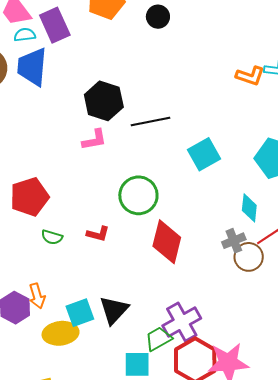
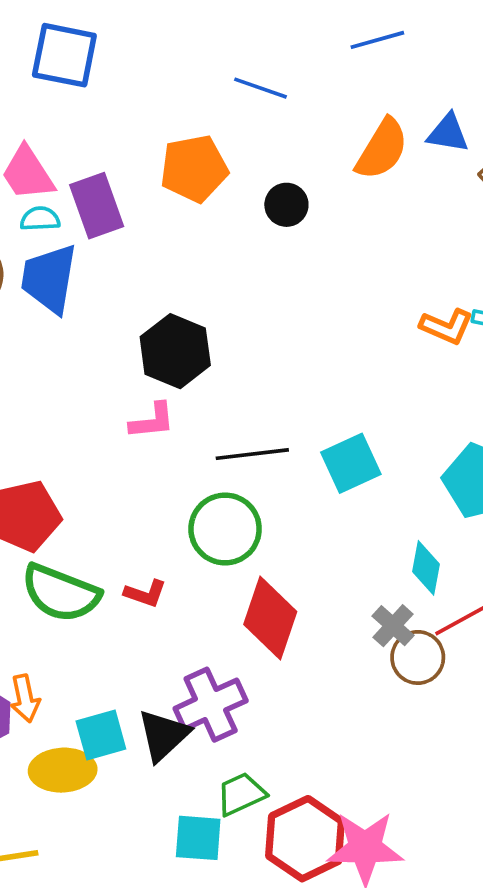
black line: (151, 122) -> (252, 454), moved
green semicircle: (52, 237) -> (61, 593), size x2.0
gray cross: (234, 241) -> (393, 626), turned -30
purple cross: (182, 322) -> (211, 705), moved

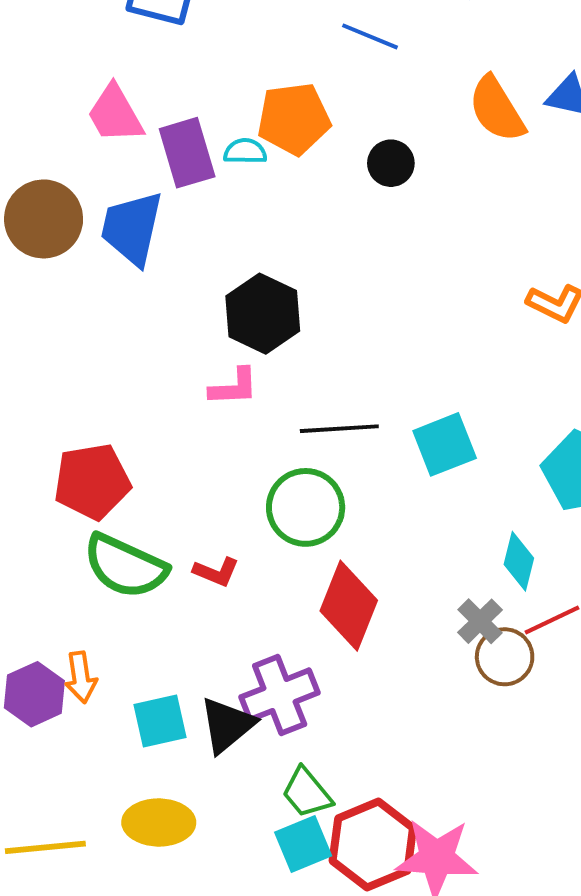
orange semicircle: (382, 149) -> (497, 109), turned 114
cyan semicircle: (40, 219) -> (245, 151), moved
yellow ellipse: (63, 770) -> (159, 822), moved
green trapezoid: (241, 794) -> (307, 793), turned -108
cyan square: (198, 838) -> (303, 844), moved, turned -30

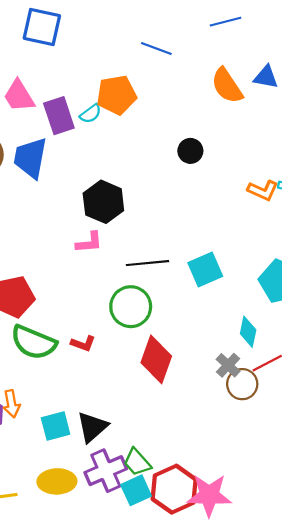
cyan semicircle: (245, 151) -> (91, 114), turned 145
black circle: (391, 163) -> (190, 151), moved
purple cross: (280, 695) -> (106, 471), moved

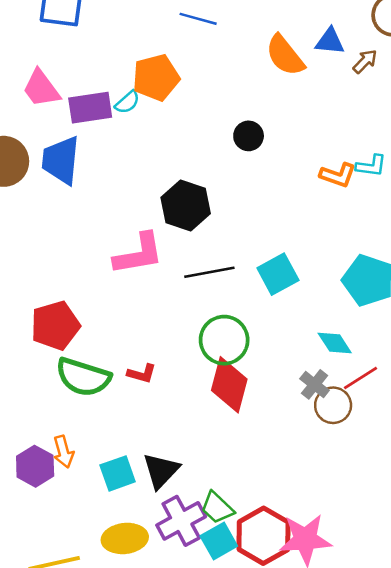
purple rectangle: (59, 116) -> (90, 108), turned -75
black hexagon: (103, 202) -> (186, 206), moved
pink L-shape: (89, 242) -> (139, 254), size x1.6
green circle: (131, 307) -> (224, 340), moved
cyan diamond: (248, 332) -> (335, 343), turned -40

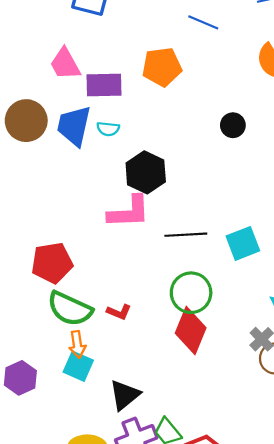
cyan semicircle: (127, 102) -> (108, 129), moved, turned 40
black hexagon: (186, 206) -> (146, 172), moved
orange arrow: (63, 452) -> (77, 344), moved
cyan square: (118, 473) -> (78, 366), moved, turned 36

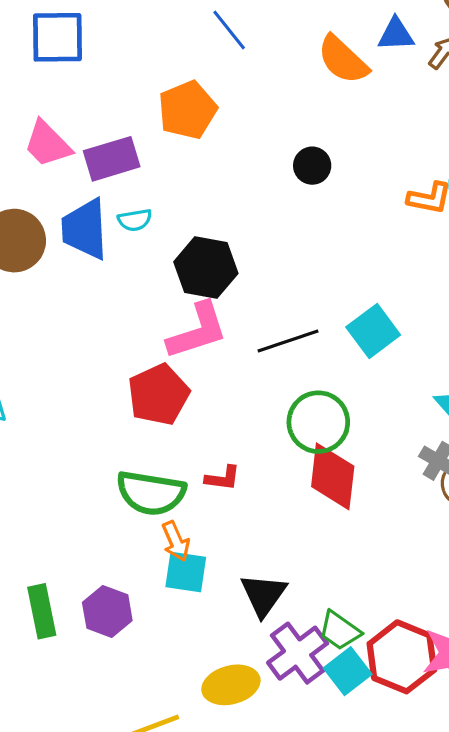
blue line: (203, 22) -> (229, 30), turned 44
red pentagon: (52, 263) -> (159, 395), moved

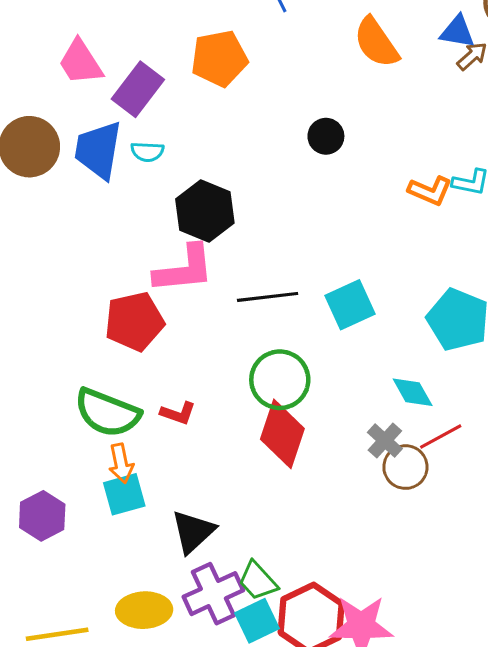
blue triangle: (396, 34) -> (457, 32), moved
purple rectangle: (112, 159) -> (138, 89), turned -48
cyan square: (186, 572) -> (124, 494), turned -36

